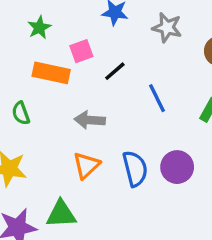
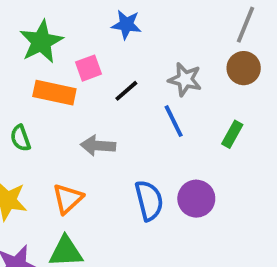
green star: (39, 28) -> (41, 42), size x1.6
gray star: (167, 28) -> (185, 79), moved
orange triangle: (86, 165) -> (68, 199), moved

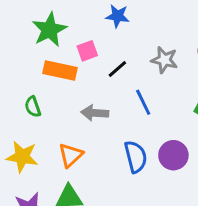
blue line: (174, 121) -> (143, 102), moved

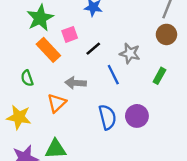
gray star: (164, 60) -> (130, 53), moved
orange rectangle: (60, 71) -> (48, 50), turned 35
orange triangle: (71, 155) -> (57, 103), moved

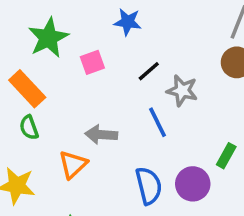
black line: (93, 49) -> (149, 71), moved
orange rectangle: (48, 50) -> (27, 89), moved
green rectangle: (159, 76) -> (226, 156), moved

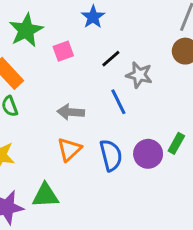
blue star: (128, 22) -> (93, 17), turned 30
green rectangle: (226, 156) -> (176, 143), moved
orange triangle: (73, 165) -> (69, 149), moved

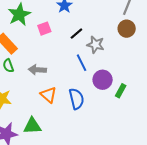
gray arrow: (71, 112) -> (37, 70), moved
orange triangle: (69, 149) -> (48, 95), turned -36
purple circle: (148, 154) -> (103, 80), moved

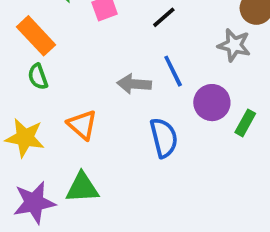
gray star: (95, 45) -> (234, 45), moved
gray arrow: (37, 70) -> (134, 84), moved
orange triangle: (48, 95) -> (82, 125), moved

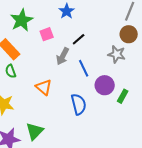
gray arrow: (134, 84) -> (63, 56), moved, turned -66
orange triangle: (82, 125) -> (44, 87), moved
green triangle: (82, 188) -> (35, 131), turned -42

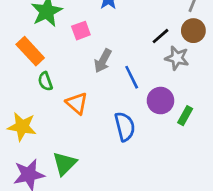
black line: (79, 39) -> (160, 36), moved
green semicircle: (11, 71) -> (45, 81), moved

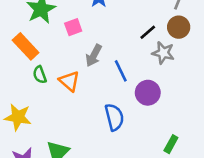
orange triangle: (77, 103) -> (69, 81), moved
green rectangle: (185, 116) -> (171, 144), moved

